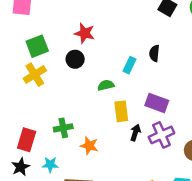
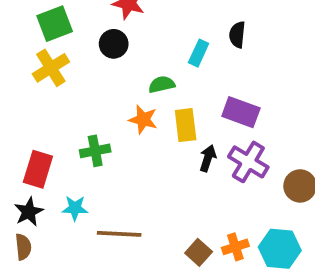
purple cross: (161, 135) -> (248, 162), turned -35
orange star: (89, 146) -> (143, 120), moved

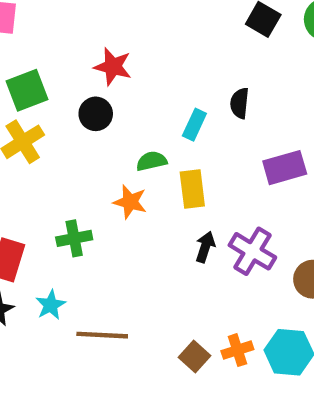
purple rectangle: (241, 112) -> (285, 168), moved, turned -36
yellow rectangle: (186, 125) -> (192, 189), moved
cyan star: (75, 208) -> (51, 305), turned -30

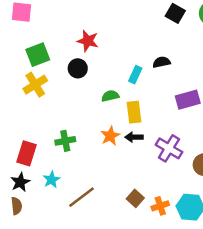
black semicircle: (240, 103) -> (161, 62), turned 72
orange star: (130, 202) -> (110, 136), moved, turned 30
black arrow: (205, 247) -> (134, 137), moved, turned -108
brown line: (102, 335) -> (81, 197), turned -40
brown square: (194, 356) -> (135, 198), moved

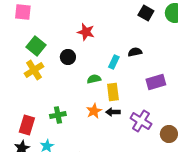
red star: (88, 41) -> (86, 32), moved
green square: (38, 55) -> (36, 46), turned -30

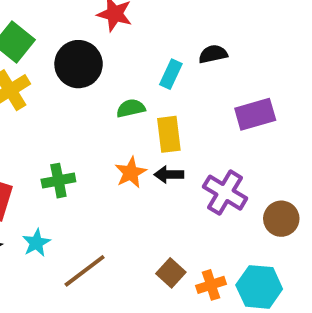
black circle: (68, 57) -> (79, 64), size x1.5

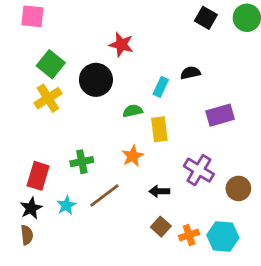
black arrow: (169, 175) -> (159, 191), moved
brown line: (85, 271) -> (104, 196), moved

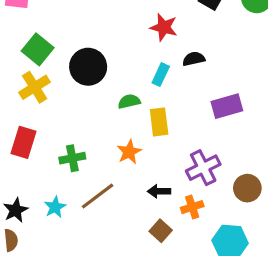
red star: (121, 45) -> (164, 27), moved
purple cross: (199, 170) -> (203, 168), turned 32
red rectangle: (38, 176) -> (23, 142), moved
orange cross: (189, 235) -> (192, 207), moved

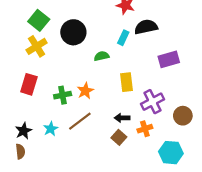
black semicircle: (194, 59) -> (146, 27), size x1.5
yellow rectangle: (159, 122) -> (126, 82), moved
orange star: (129, 152) -> (85, 91), moved
brown square: (161, 231) -> (119, 137), moved

